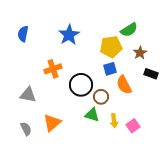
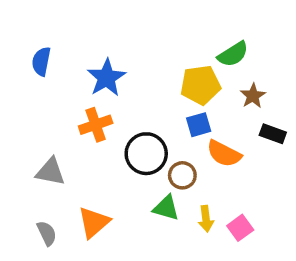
blue star: (69, 35) -> (106, 78), moved
orange semicircle: (124, 85) -> (224, 154), turned -36

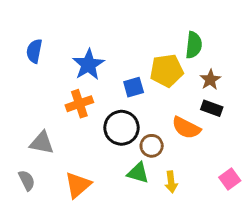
green semicircle: (233, 54) -> (194, 45), turned -52
blue square: (199, 125) -> (134, 87), moved
black rectangle: (273, 134) -> (212, 108), moved
pink square: (240, 228) -> (230, 179), moved
gray semicircle: (47, 233) -> (27, 180), moved

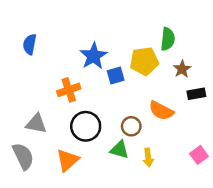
blue star: (88, 65) -> (93, 56), moved
black rectangle: (212, 108) -> (196, 94), moved, turned -30
black circle: (121, 128) -> (86, 126), moved
gray semicircle: (27, 180) -> (23, 156), size x1.5

